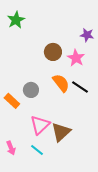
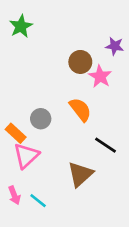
brown circle: (53, 52) -> (80, 62), moved
black line: (80, 87) -> (105, 145), moved
pink triangle: (40, 125) -> (26, 156), moved
cyan line: (37, 150) -> (38, 201), moved

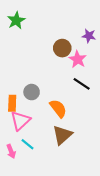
orange semicircle: (80, 109) -> (58, 108), moved
orange rectangle: (16, 133) -> (12, 103), turned 49
black line: (105, 145) -> (82, 84), moved
cyan line: (38, 201) -> (27, 144), moved

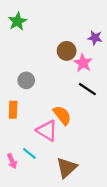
gray circle: (32, 92) -> (26, 80), moved
pink triangle: (20, 121) -> (47, 131), moved, turned -45
brown triangle: (62, 135) -> (67, 168), moved

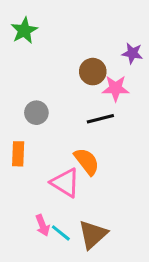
pink star: (83, 63) -> (116, 88), turned -30
black line: (87, 89) -> (100, 119), moved, turned -48
cyan line: (29, 153) -> (61, 233), moved
pink arrow: (12, 161) -> (42, 225), moved

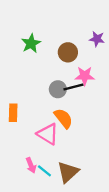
green star: (24, 30) -> (31, 43), moved
pink star: (116, 88) -> (85, 76), moved
gray circle: (36, 113) -> (58, 89), moved

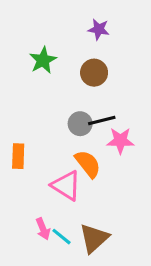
purple star: (97, 39) -> (99, 29), moved
pink star: (85, 76) -> (120, 141), moved

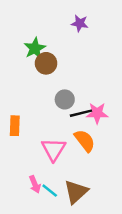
brown circle: (94, 73) -> (46, 63), moved
black line: (102, 121) -> (81, 113), moved
orange semicircle: (88, 164) -> (85, 141), moved
pink triangle: (66, 186) -> (53, 149), turned 30

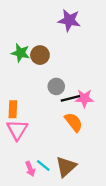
purple star: (80, 23) -> (69, 20), size x1.5
green star: (35, 48) -> (20, 53), moved, turned -30
pink triangle: (53, 149) -> (17, 130), moved
pink arrow: (35, 184) -> (30, 169), moved

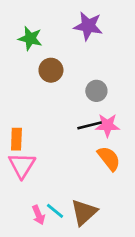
green star: (20, 53) -> (30, 38), moved
gray circle: (56, 86) -> (96, 91), moved
orange semicircle: (74, 122) -> (109, 158), moved

